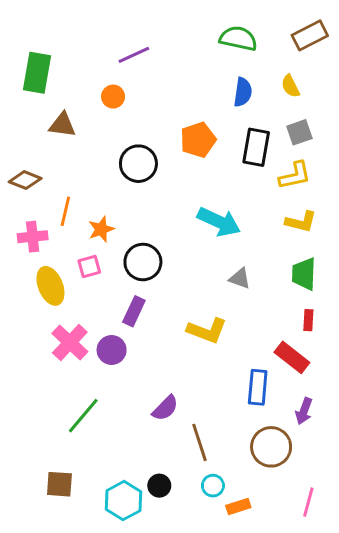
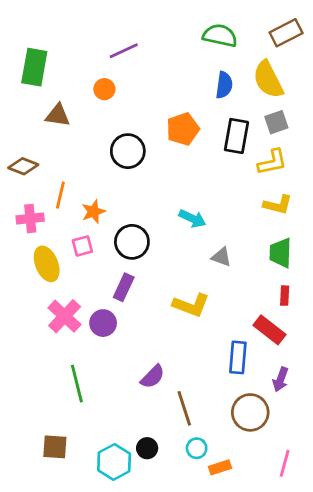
yellow semicircle: (290, 86) -> (268, 80), size x1.8
cyan arrow: (219, 222) -> (192, 218), moved, size x0.7
green line: (83, 416) -> (77, 384), turned -54

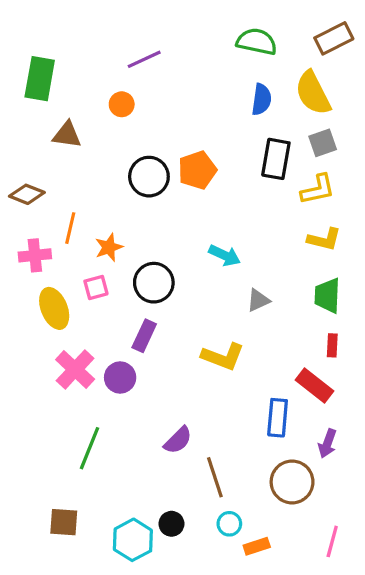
orange pentagon: (183, 129) -> (197, 170), moved
gray triangle: (221, 257) -> (258, 300), turned -45
green line: (77, 384) -> (90, 448), turned 36

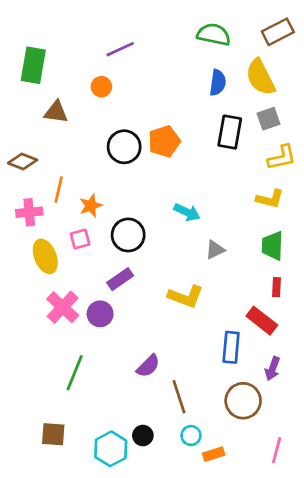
yellow L-shape: (318, 189) -> (282, 157), moved
purple rectangle: (144, 336) -> (120, 279), turned 30

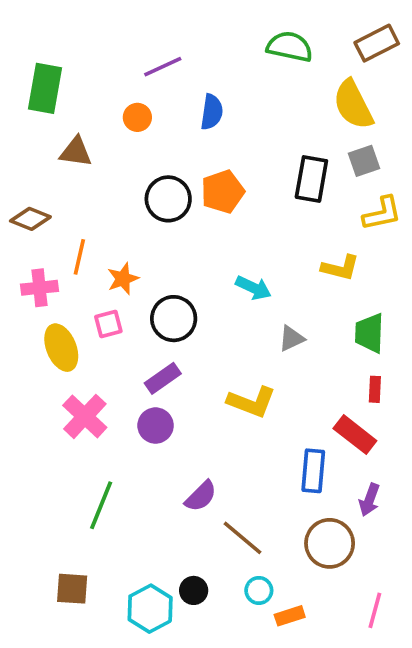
blue semicircle: (218, 83) -> (212, 112), moved
yellow L-shape: (270, 199) -> (340, 268), moved
purple circle: (100, 314) -> (156, 426), moved
brown line: (179, 397) -> (243, 538), turned -32

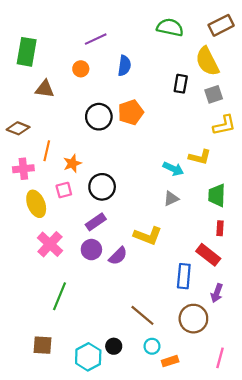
black rectangle: (311, 179) -> (181, 84), moved, size x0.7
cyan arrow: (253, 288) -> (173, 169), moved
purple semicircle: (201, 496) -> (118, 256), moved

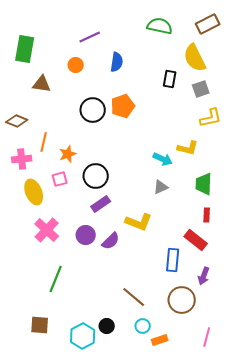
purple rectangle: (96, 222) -> (101, 204), moved

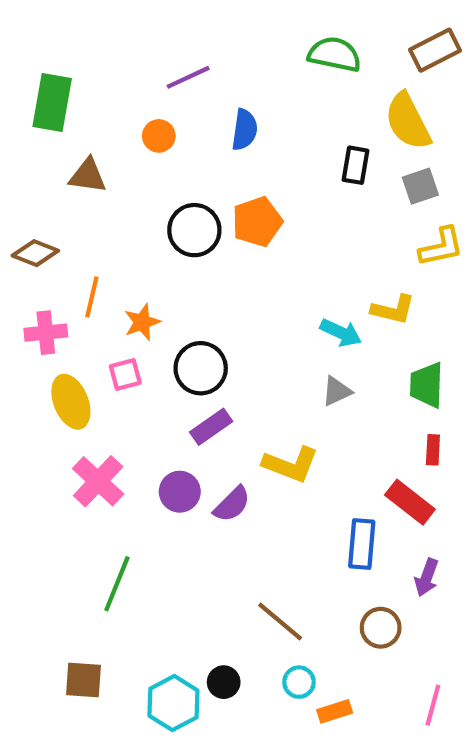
brown circle: (182, 300) -> (381, 628), size x0.7

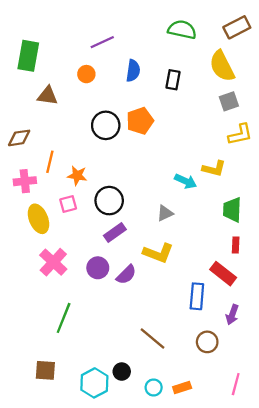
black rectangle: (355, 165) -> (173, 80), moved
brown diamond: (35, 253) -> (19, 138), turned -30
orange star: (142, 322) -> (77, 176), turned 30
gray triangle: (337, 391) -> (165, 213), moved
cyan circle: (299, 682) -> (154, 387), moved

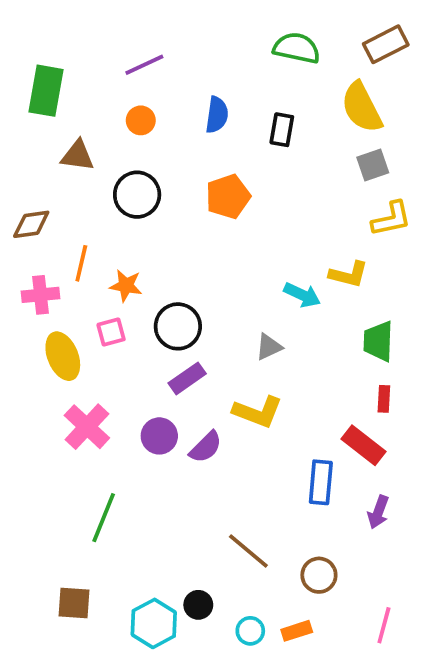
purple line: (102, 42) -> (144, 65), moved
black circle: (106, 125) -> (137, 195), moved
brown circle: (207, 342) -> (319, 575), moved

